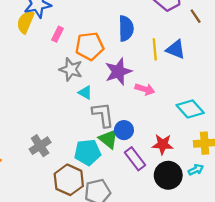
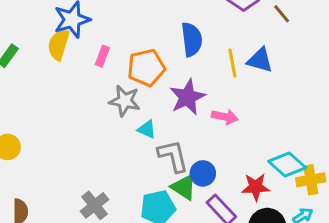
cyan diamond: (190, 109) -> (287, 165), moved

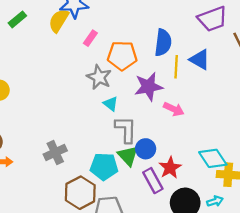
blue triangle: (260, 60) -> (200, 60), moved
yellow line: (232, 63) -> (176, 67), moved
red star: (256, 187) -> (170, 168), moved, turned 30

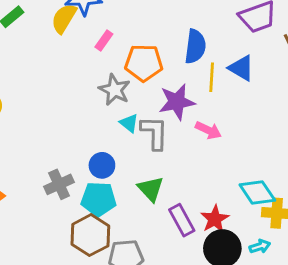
gray L-shape: (126, 129) -> (154, 133), moved
blue circle: (146, 149) -> (102, 165), moved
cyan pentagon: (104, 167) -> (99, 199), moved
red star: (170, 168) -> (215, 219), moved

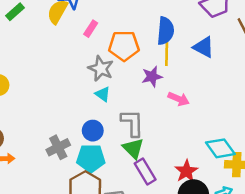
yellow line: (212, 77) -> (167, 54), moved
purple star: (177, 102) -> (152, 77), size x0.7
cyan triangle: (129, 123) -> (103, 94), moved
gray L-shape: (154, 133) -> (132, 123), moved
purple rectangle: (182, 220) -> (145, 171), moved

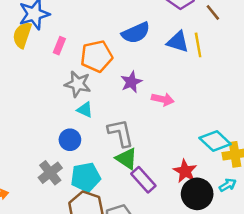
blue semicircle: (165, 31) -> (136, 33), turned 72
yellow line: (167, 54) -> (198, 45), moved
blue circle: (93, 131) -> (70, 140), moved

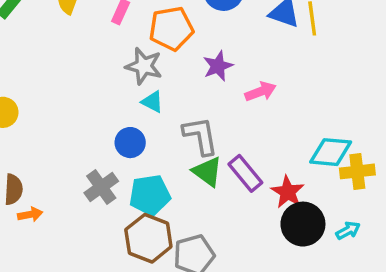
pink arrow: (163, 99) -> (260, 92), turned -35
cyan diamond: (215, 141) -> (331, 152), turned -40
purple rectangle: (143, 180) -> (245, 173), moved
cyan arrow: (228, 185) -> (348, 231), moved

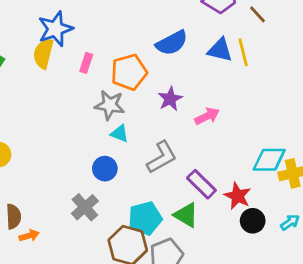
gray L-shape: (201, 136) -> (162, 157), turned 76
green triangle: (207, 172) -> (186, 215), moved
cyan pentagon: (150, 195) -> (145, 218), moved
black circle: (303, 224) -> (253, 221), size x0.7

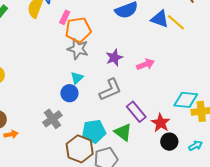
yellow line: (243, 52) -> (176, 22), turned -42
orange pentagon: (129, 72) -> (78, 30), moved
purple star: (170, 99) -> (114, 58), moved
cyan triangle: (120, 134) -> (77, 78), moved, turned 48

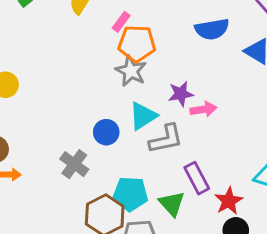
pink arrow: (145, 64) -> (203, 109), moved
cyan triangle: (77, 78) -> (143, 116), moved, size x1.5
gray cross: (52, 119) -> (74, 164), turned -30

